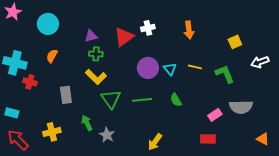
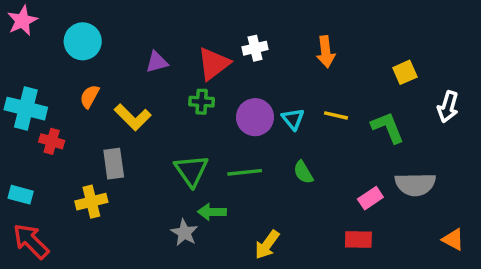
green cross: (96, 54) -> (202, 102), moved
white arrow: (260, 62) -> (448, 107), turned -54
yellow L-shape: (96, 77) -> (133, 117), moved
green arrow: (87, 123) -> (212, 212), moved, turned -63
yellow cross: (52, 132) -> (91, 202), moved

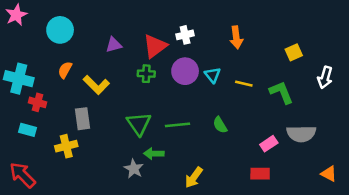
purple circle: (255, 117) -> (185, 71), moved
cyan triangle: (293, 119) -> (213, 75), moved
cyan rectangle: (21, 195) -> (28, 130), moved

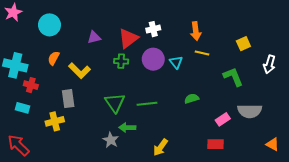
yellow line: (244, 84) -> (202, 53), moved
green semicircle: (220, 125) -> (192, 99), moved, turned 104

